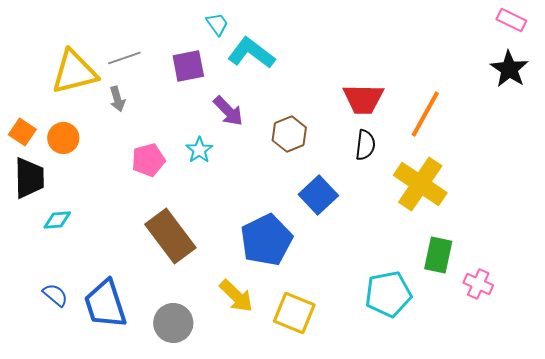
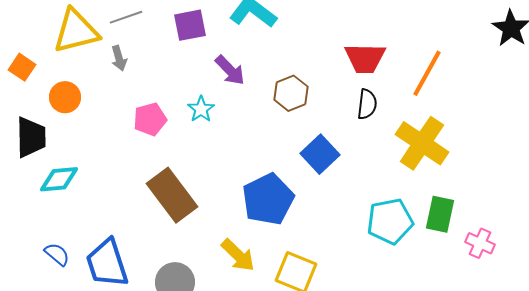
orange square: (22, 132) -> (22, 67), moved
cyan diamond: (57, 220) -> (59, 179), size x1.4
cyan pentagon: (388, 294) -> (390, 221), moved

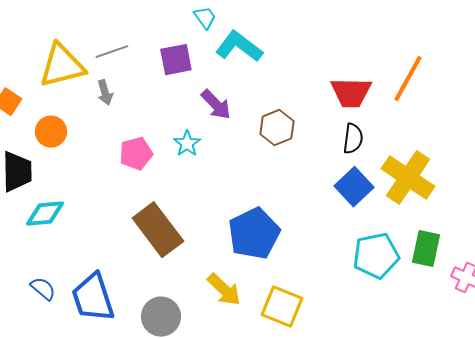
orange line: (427, 73) -> (408, 79), moved
blue square: (320, 154) -> (354, 187), moved

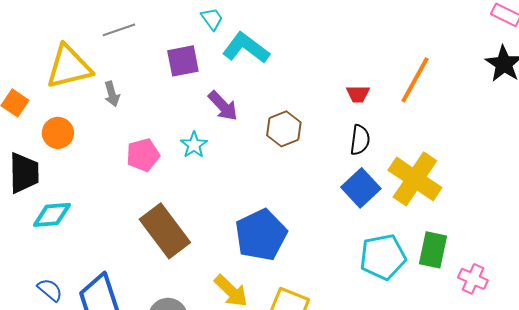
gray line: (112, 52) -> (119, 30), moved
red trapezoid: (351, 93) -> (358, 94), size x0.6

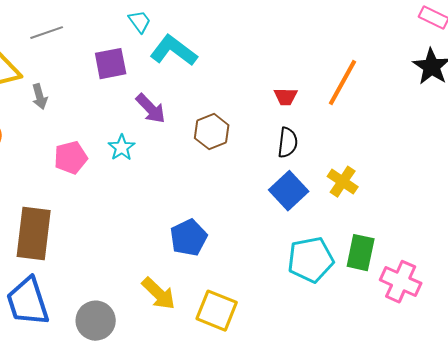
yellow cross: (415, 179) -> (343, 182), size x0.6
brown rectangle: (165, 231) -> (34, 234), moved, turned 44
blue pentagon: (261, 235) -> (189, 238), size x0.7
pink cross: (473, 279) -> (401, 282), size x1.4

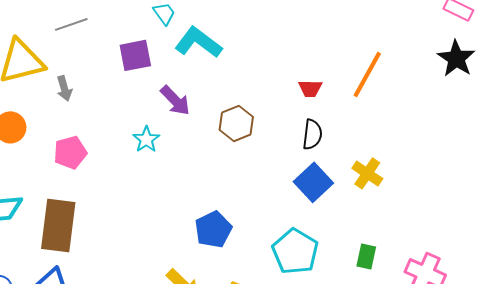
pink pentagon: (71, 158) -> (70, 152), moved
green rectangle: (361, 253) -> (366, 256), moved, size x0.7
cyan pentagon: (311, 260) -> (295, 251), moved, turned -30

